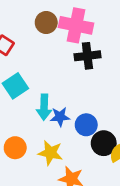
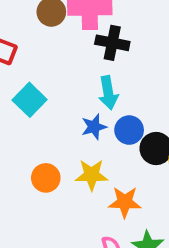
black cross: (87, 56) -> (112, 43), turned 30
cyan arrow: (44, 107) -> (108, 93), moved

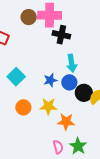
cyan arrow: (108, 93) -> (72, 63), moved
cyan square: (30, 100) -> (16, 77), moved

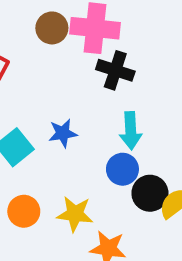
blue star: (50, 80) -> (63, 133), moved

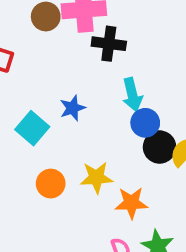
blue circle: (122, 169) -> (145, 123), moved

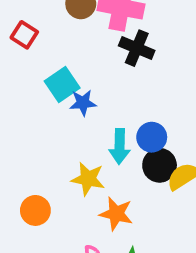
cyan arrow: (132, 95) -> (120, 146), moved
cyan square: (32, 128) -> (62, 84), moved
orange circle: (51, 184) -> (35, 210), moved

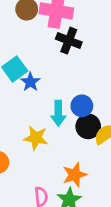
blue star: (83, 103) -> (30, 82), turned -30
orange star: (116, 214) -> (75, 175), moved, turned -30

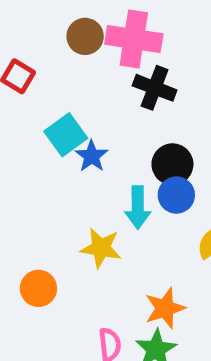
black circle: (88, 126) -> (172, 164), moved

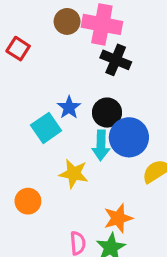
cyan square: (66, 135) -> (46, 128), moved
black circle: (172, 164) -> (107, 113), moved
blue circle: (176, 195) -> (129, 137), size x1.5

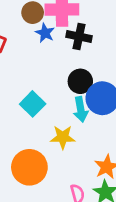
blue star: (69, 107) -> (45, 33), moved
orange circle: (28, 201) -> (29, 167), size x1.6

